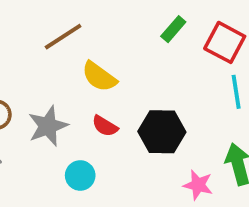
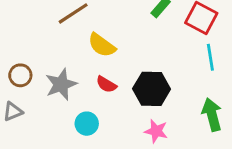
pink star: (198, 185) -> (156, 131), moved

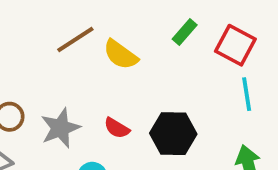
yellow semicircle: (102, 45) -> (121, 55), moved

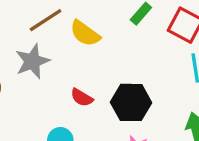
gray star: (60, 128) -> (32, 61), moved

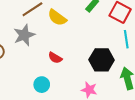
black hexagon: (131, 102) -> (102, 60), moved

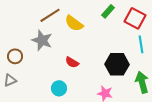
gray star: (24, 35) -> (42, 40), turned -30

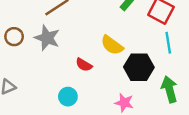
yellow semicircle: (74, 23) -> (112, 45), moved
brown circle: (15, 56) -> (14, 37), moved

